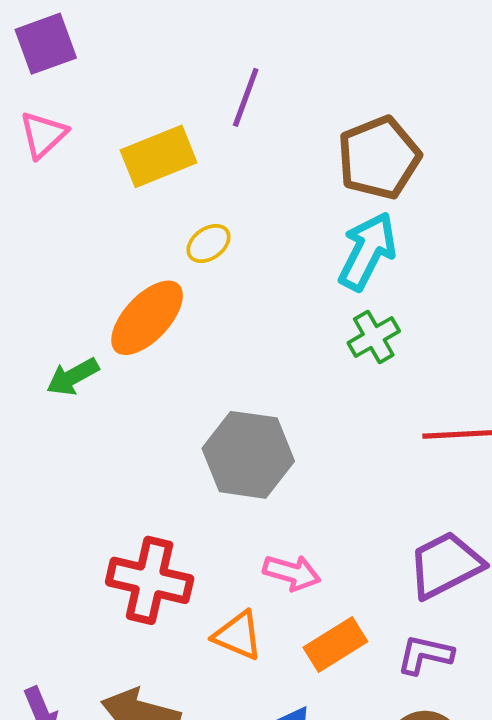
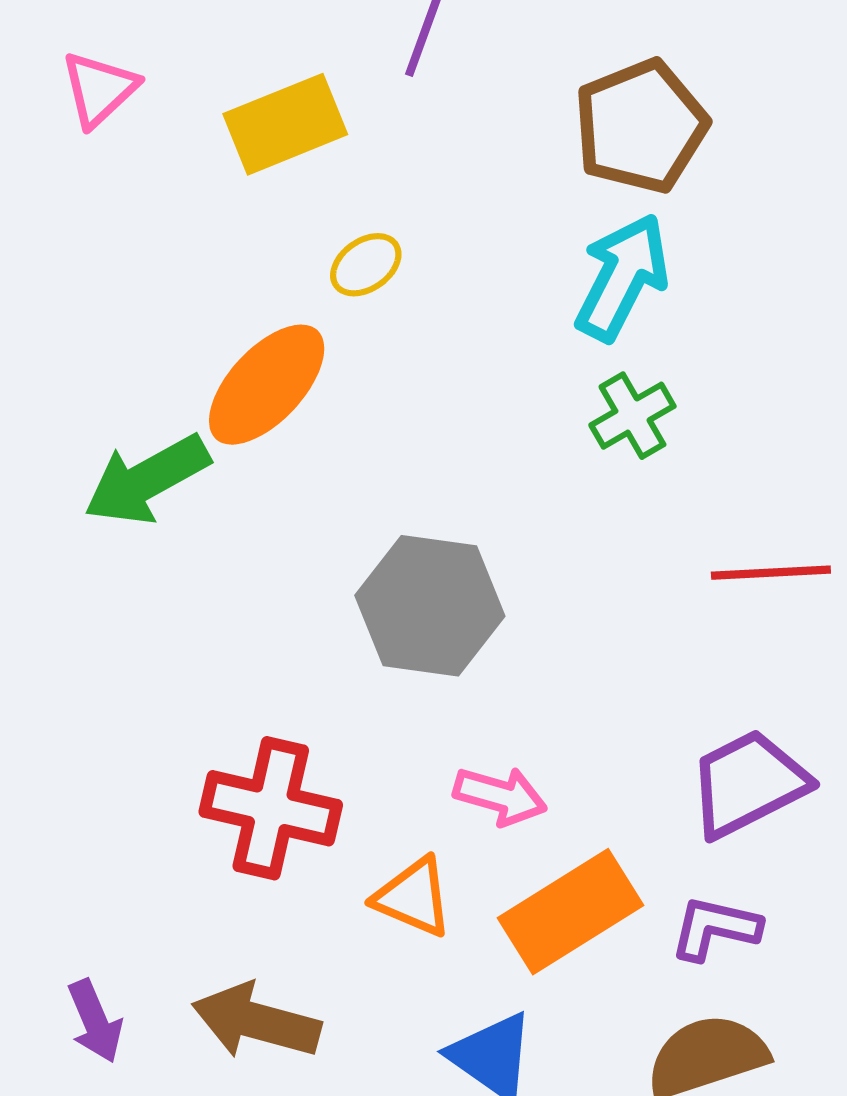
green arrow: (73, 377) -> (147, 480), size x1.5
orange rectangle: (335, 644) -> (570, 912), size x1.4

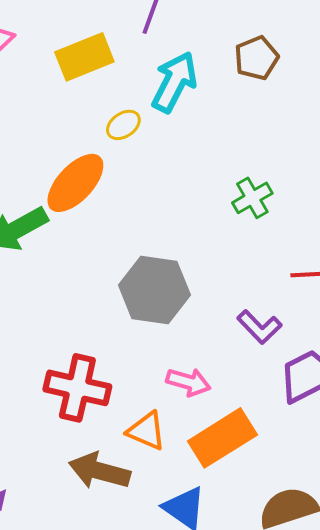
brown pentagon: (641, 126) -> (256, 58), size x0.7
cyan arrow: (622, 277) -> (174, 82), moved
purple L-shape: (715, 928) -> (259, 327), moved, turned -147
brown arrow: (256, 1021) -> (99, 471), moved

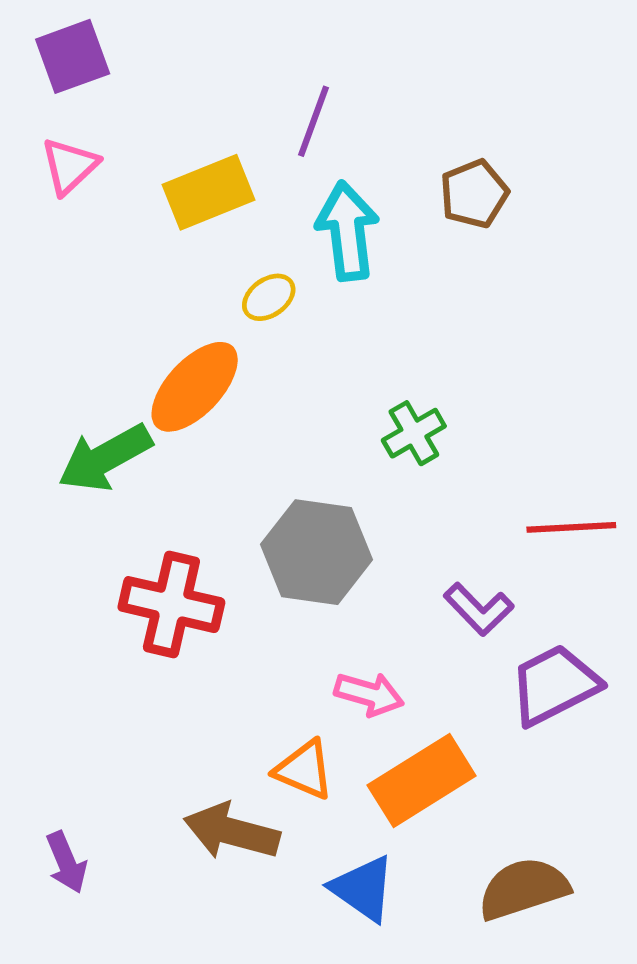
cyan arrow: (174, 82) -> (347, 231), turned -34
green cross: (252, 198) -> (414, 433), moved
red cross: (77, 388) -> (171, 605), moved

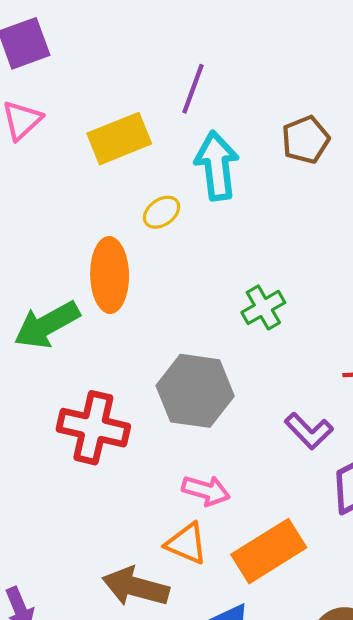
orange ellipse: (195, 387) -> (110, 275), turned -44
pink arrow: (369, 694) -> (206, 490), moved

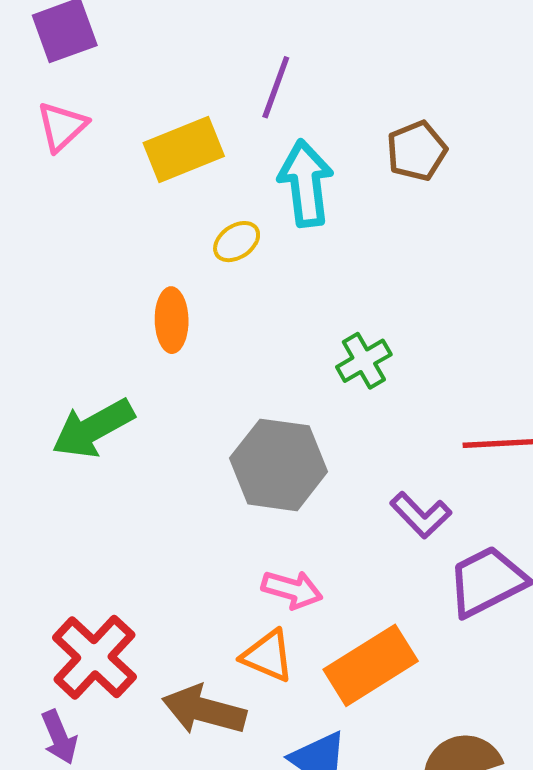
orange ellipse: (110, 275) -> (172, 320), size x0.7
green arrow: (47, 325) -> (93, 428), moved
red cross: (93, 428) -> (94, 657), moved, turned 30

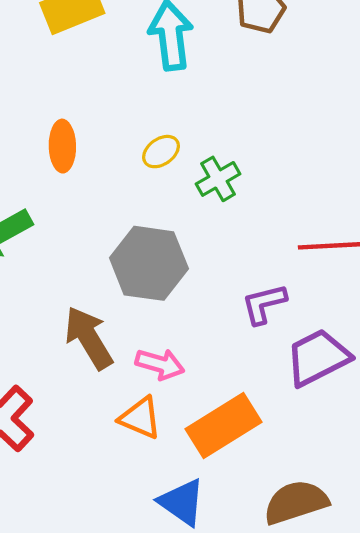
yellow ellipse: (237, 242) -> (161, 152), moved
purple L-shape: (421, 515) -> (264, 304), turned 120
brown arrow: (204, 710) -> (89, 338), moved, turned 44

